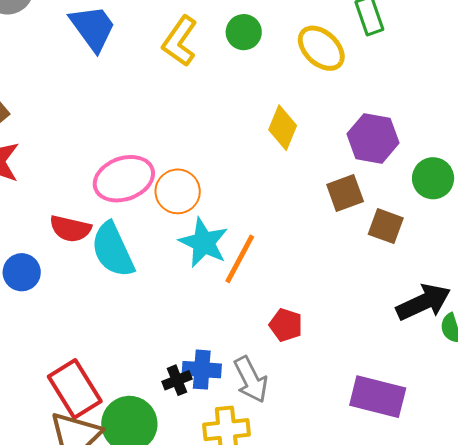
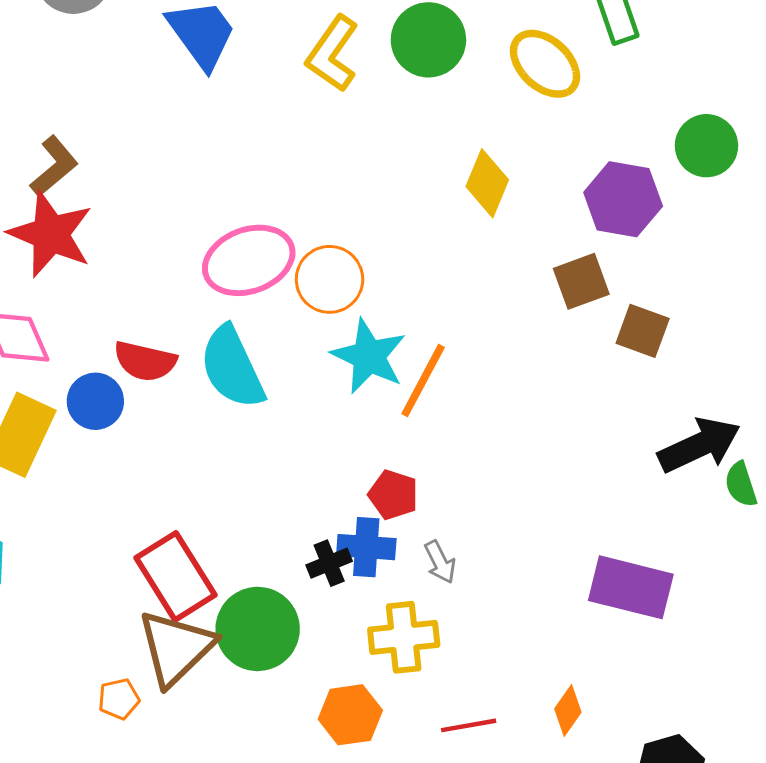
green circle: (244, 32) -> (428, 40), size x1.4
green circle: (433, 178) -> (706, 146), moved
red semicircle: (70, 229) -> (145, 361), moved
red pentagon: (286, 325) -> (393, 495), moved
gray arrow: (251, 380) -> (440, 562), size x0.6

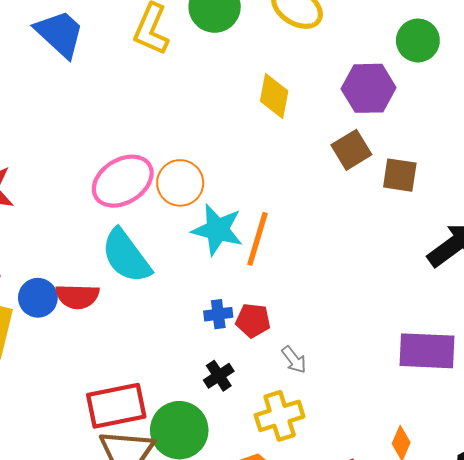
red semicircle: (145, 361) -> (77, 296), moved
blue cross: (366, 547) -> (218, 314), moved, size x0.7
red rectangle: (175, 576) -> (116, 406), turned -58

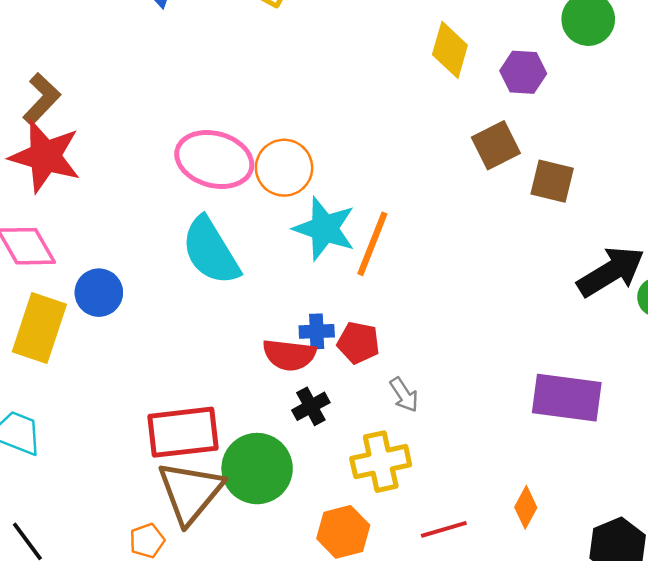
purple hexagon: (369, 88) -> (523, 72), size x0.7
yellow diamond: (274, 96) -> (450, 50), moved
pink ellipse: (123, 181) -> (214, 159), turned 42
red semicircle: (77, 296) -> (289, 355), moved

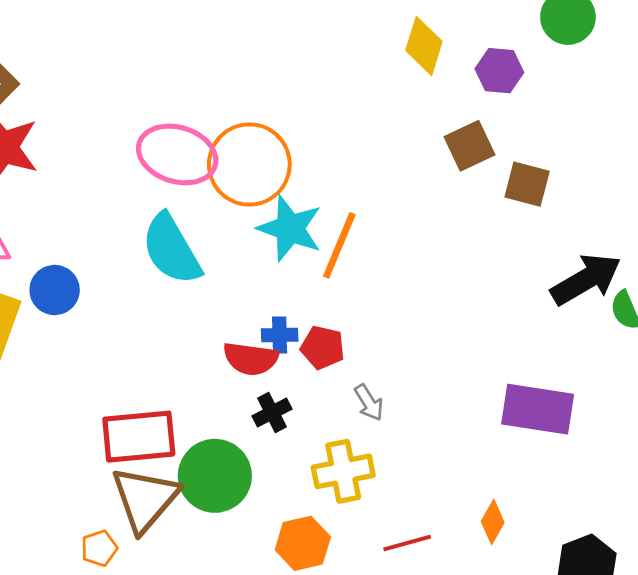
orange circle: (284, 168) -> (249, 164), size x1.4

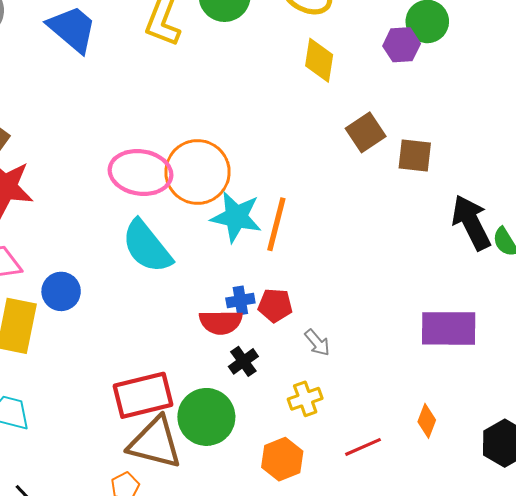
purple hexagon: (499, 71) -> (402, 45), moved
black arrow: (586, 279) -> (471, 222), turned -78
yellow cross: (343, 471) -> (305, 399), size x0.7
brown triangle: (145, 499) -> (155, 443), turned -48

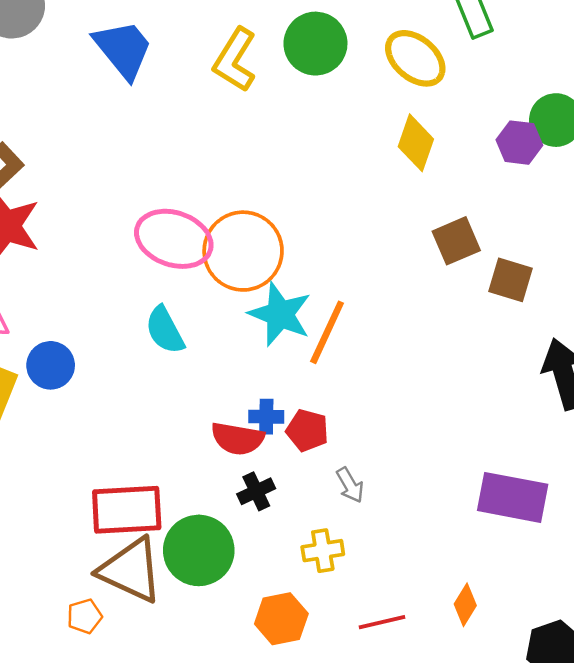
cyan semicircle: (147, 247) -> (165, 330), size x0.7

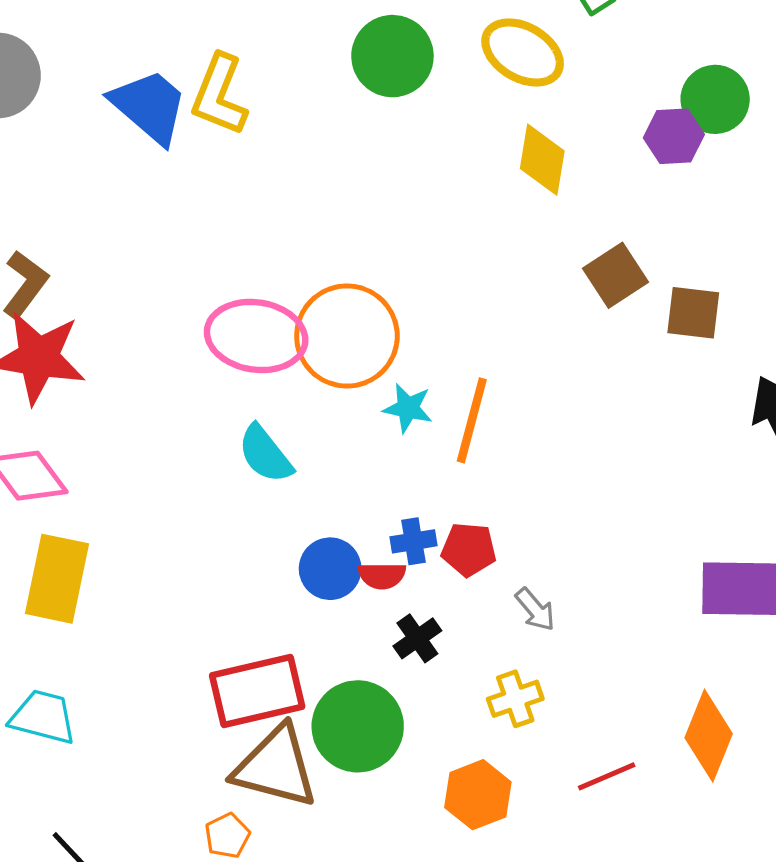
yellow L-shape: (235, 60) -> (219, 95), moved
cyan star: (280, 314) -> (408, 408), size x0.6
blue circle: (51, 365) -> (330, 569), moved
red semicircle: (238, 439) -> (382, 576), size x0.7
orange diamond: (465, 605) -> (709, 736), size x1.6

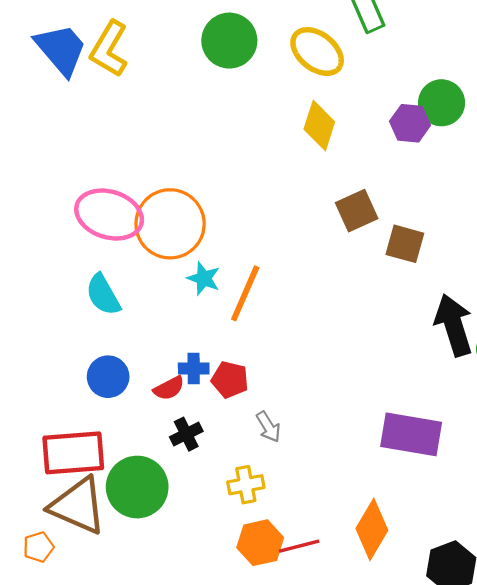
blue circle: (330, 569) -> (108, 377), moved
red semicircle: (382, 576) -> (169, 388), turned -36
orange hexagon: (478, 795) -> (260, 543), moved

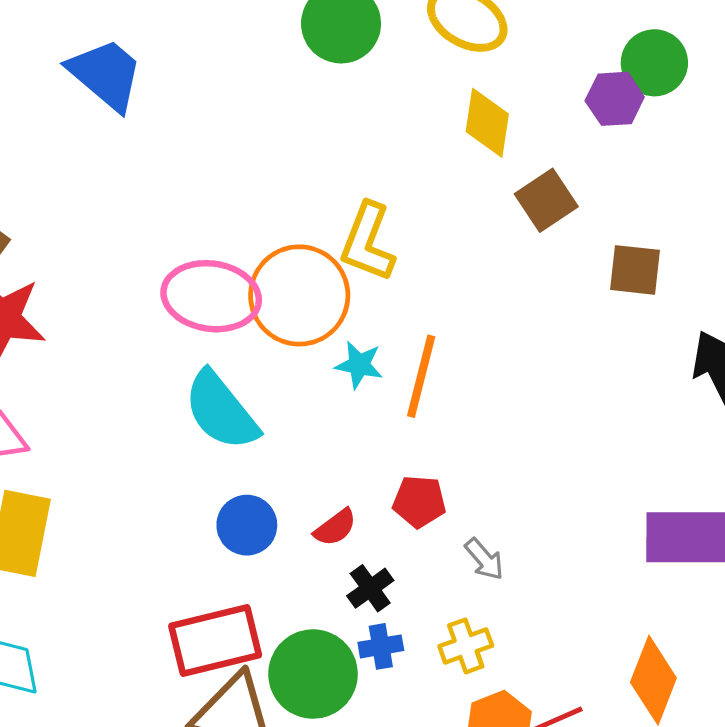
yellow L-shape: (109, 49) -> (368, 242), moved
brown square: (357, 211) -> (546, 200), moved
cyan semicircle: (103, 295) -> (221, 411), size x1.4
blue cross: (194, 368) -> (381, 646), moved

